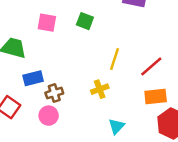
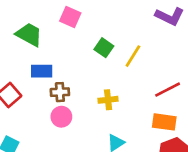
green square: (85, 21) -> (104, 48), moved
yellow line: (115, 59) -> (133, 56), moved
pink circle: (49, 116) -> (61, 117), moved

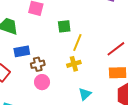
green square: (104, 48) -> (64, 26), turned -32
yellow line: (133, 56) -> (77, 42), moved

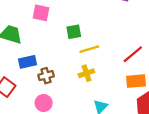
yellow line: (77, 42) -> (89, 49), turned 54
pink circle: (42, 82) -> (44, 103), moved

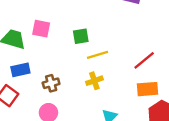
pink square: (41, 13) -> (41, 29), moved
blue rectangle: (28, 62) -> (20, 70), moved

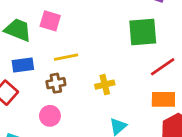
green square: (81, 36) -> (143, 32), moved, size x1.6
yellow line: (97, 55) -> (66, 57), moved

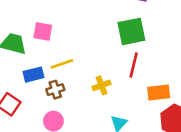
blue rectangle: (23, 65) -> (34, 75), moved
red line: (163, 67) -> (134, 65), moved, turned -35

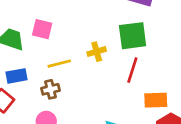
blue rectangle: (34, 75) -> (16, 76), moved
yellow cross: (102, 85) -> (97, 52), moved

